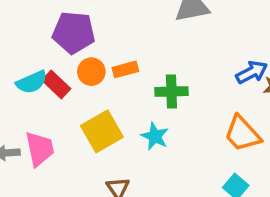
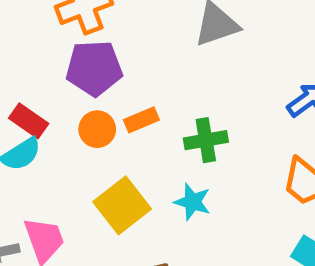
purple pentagon: (74, 33) -> (94, 68), moved
red rectangle: (56, 84) -> (29, 121), moved

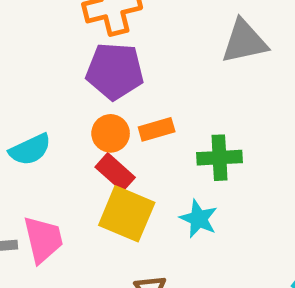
red rectangle: (29, 121) -> (115, 172), moved
yellow square: (122, 205) -> (127, 214), turned -36

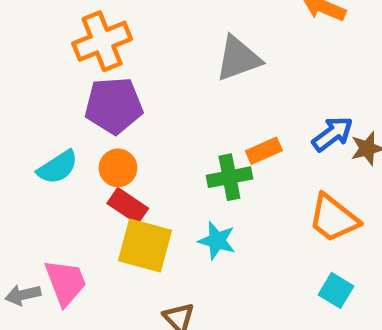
orange rectangle: (157, 129) -> (264, 151), moved
cyan semicircle: (30, 150) -> (58, 167), moved

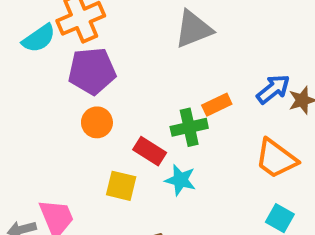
cyan semicircle: (58, 167) -> (39, 38), moved
red rectangle: (128, 206) -> (150, 151), moved
yellow square: (145, 246) -> (121, 186), size x0.7

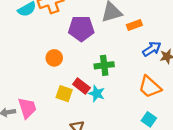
purple pentagon: (92, 71) -> (81, 29), moved
orange rectangle: (217, 105) -> (134, 25), moved
red rectangle: (150, 151) -> (81, 86), moved

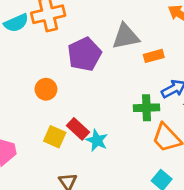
purple pentagon: (81, 29) -> (84, 54), turned -30
green cross: (104, 65) -> (146, 108), moved

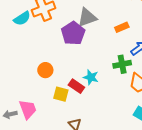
gray triangle: (126, 37) -> (87, 17), moved
orange circle: (46, 89) -> (45, 70), moved
cyan star: (97, 140) -> (91, 77), moved

